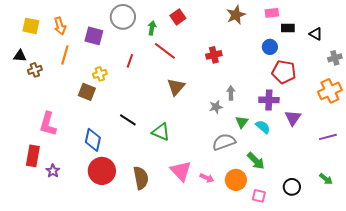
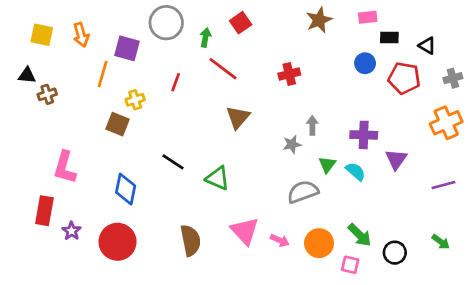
orange line: (65, 55) -> (103, 74), moved
red pentagon: (284, 72) -> (404, 78), moved
green arrow: (256, 161) -> (360, 235), moved
red circle: (102, 171) -> (118, 242), moved

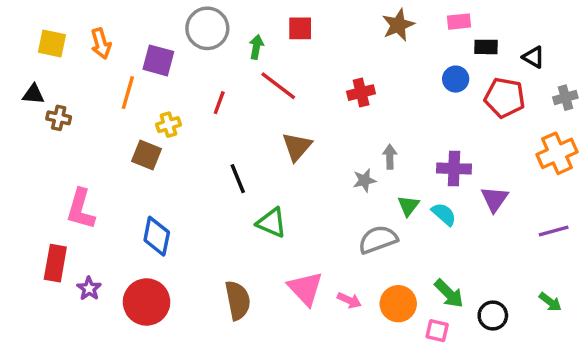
red square: (241, 23) -> (300, 28), turned 35
brown cross: (47, 94) -> (59, 118), turned 30
black line: (173, 162) -> (238, 179), moved, turned 35

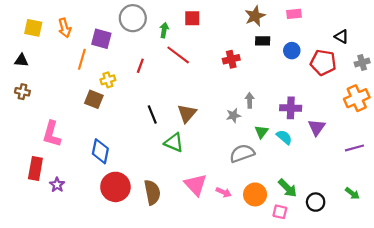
black rectangle: (486, 47) -> (263, 41), moved
brown cross: (59, 118) -> (22, 92), moved
brown triangle: (297, 147) -> (187, 113), moved
red circle: (147, 302) -> (115, 187), moved

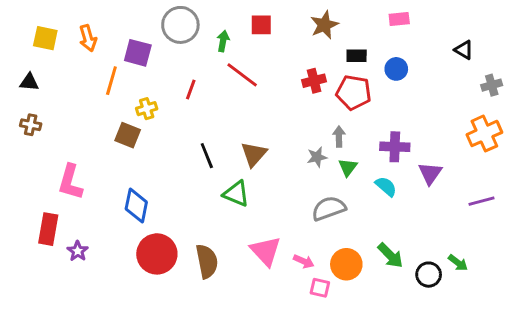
brown star: (255, 16) -> (324, 25), moved
red pentagon: (323, 63) -> (354, 92), moved
green triangle: (262, 132) -> (348, 167), moved
green arrow: (352, 193) -> (458, 263), moved
pink square: (280, 212) -> (320, 288), moved

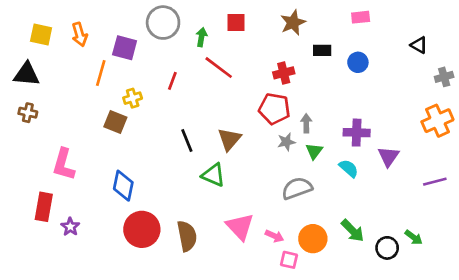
black triangle: (29, 82) -> (27, 74), size x1.5
red pentagon: (354, 92) -> (274, 109), moved

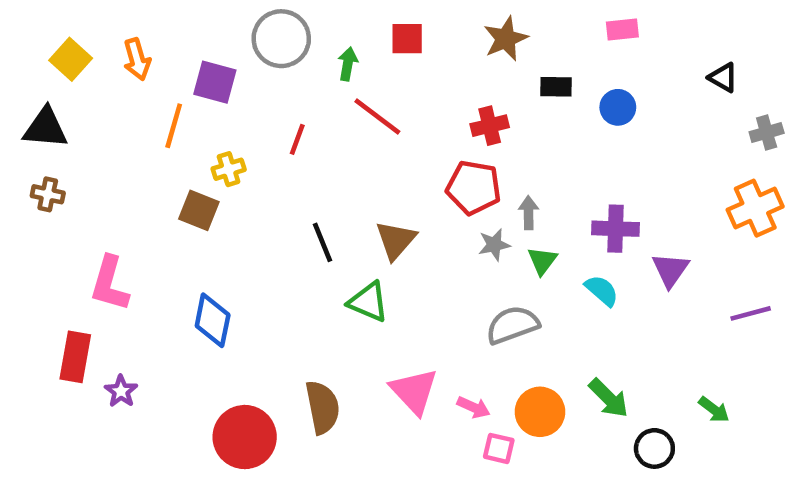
yellow square: (41, 34) -> (71, 59), turned 30
red circle: (142, 229) -> (245, 437), moved
black circle: (387, 248) -> (654, 448), moved

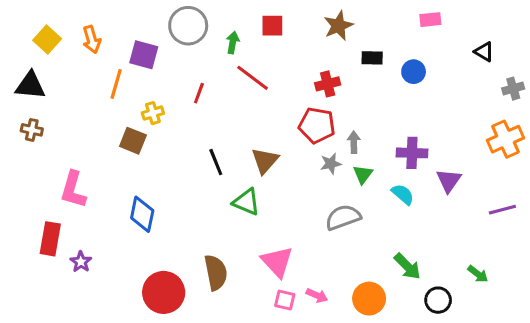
pink rectangle: (622, 30) -> (430, 20), moved
pink arrow: (474, 407) -> (317, 295), moved
orange circle: (540, 412) -> (369, 299), moved
pink square: (499, 448) -> (285, 300), moved

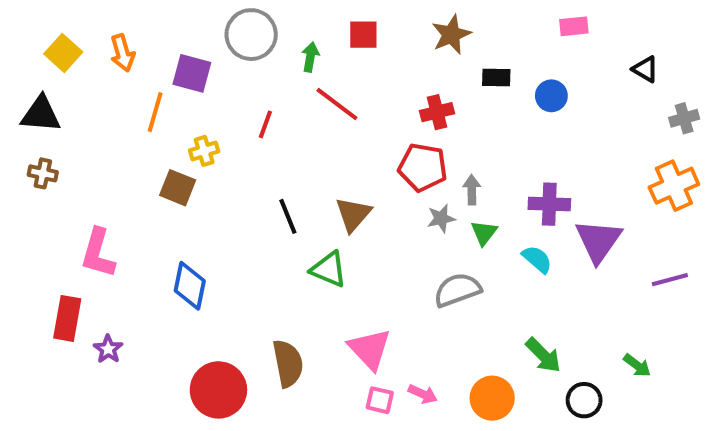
purple triangle: (449, 181) -> (598, 241), size x1.4

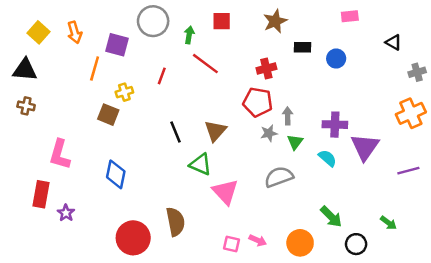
pink triangle: (370, 349) -> (225, 192), moved

